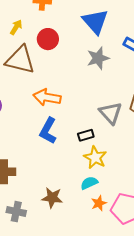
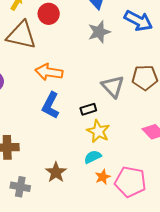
brown star: (52, 198) -> (56, 172), turned 30

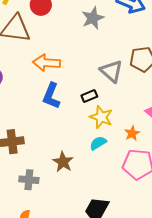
orange star: (103, 177) -> (132, 133), moved

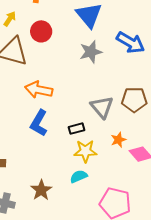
yellow star: (101, 117) -> (85, 151), turned -30
orange star: (132, 133) -> (118, 140), moved

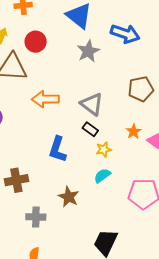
gray triangle: (102, 107) -> (92, 104), moved
blue L-shape: (39, 123) -> (58, 149), moved
black rectangle: (76, 129) -> (90, 129), turned 63
yellow star: (85, 151) -> (104, 149), size x0.7

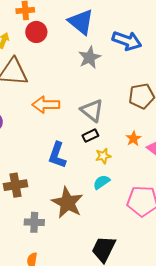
red circle: (36, 42) -> (36, 32), moved
black rectangle: (90, 129) -> (90, 136), turned -63
brown star: (69, 197) -> (67, 203), size x1.5

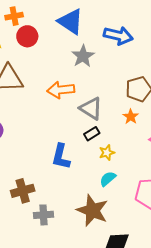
orange arrow: (46, 105) -> (61, 90), moved
orange star: (133, 139) -> (131, 117), moved
brown star: (67, 203) -> (92, 210), moved
gray cross: (34, 222) -> (43, 215), moved

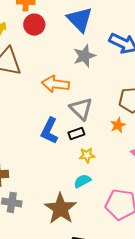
blue L-shape: (61, 157) -> (49, 131), moved

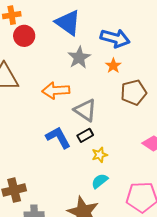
orange star: (118, 125) -> (113, 66), moved
blue L-shape: (49, 131) -> (58, 138), turned 136

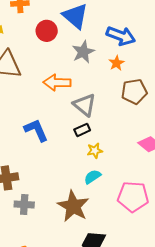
red circle: (24, 36) -> (47, 31), moved
blue L-shape: (58, 138) -> (36, 130), moved

